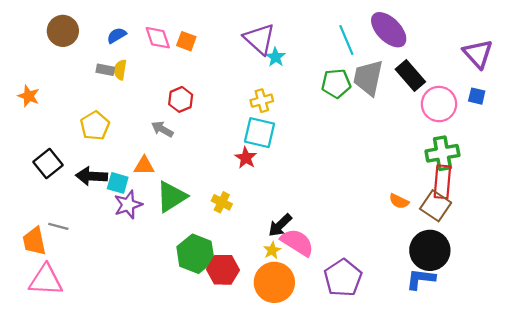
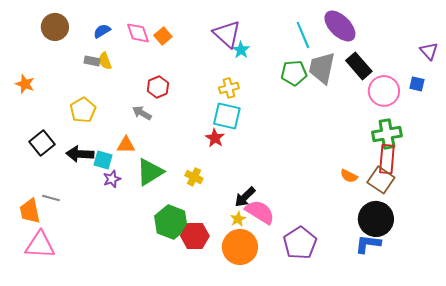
orange square: (186, 41) -> (163, 36), turned 30
purple triangle: (478, 54) -> (429, 51), moved, size x0.7
yellow semicircle: (120, 70) -> (105, 61), turned -30
purple star: (128, 205) -> (112, 179), size x0.7

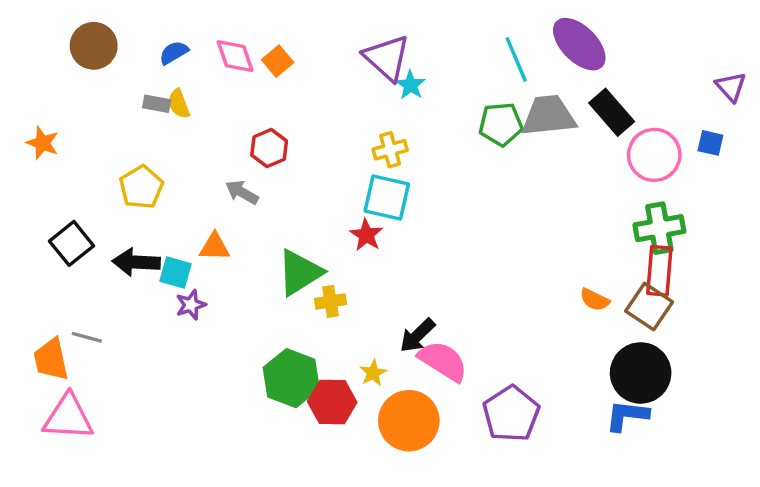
gray trapezoid: (322, 68) -> (549, 116), turned 72
green triangle: (150, 172) -> (300, 272), moved
yellow cross: (194, 177) -> (330, 301), turned -36
yellow star: (238, 219) -> (373, 373), moved

